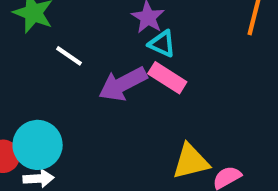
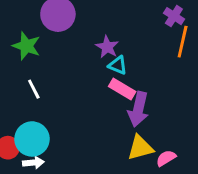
white line: (69, 56) -> (34, 89), moved, turned 30
purple arrow: (123, 84) -> (138, 109), moved, turned -48

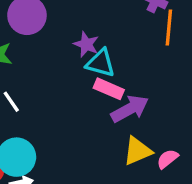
cyan triangle: (118, 65) -> (101, 63), size x1.4
purple arrow: (138, 109) -> (130, 109), turned -124

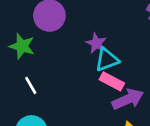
cyan triangle: (101, 63) -> (107, 60), turned -40

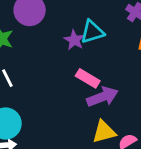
cyan triangle: (107, 60) -> (92, 32), moved

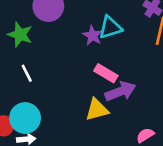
yellow triangle: (104, 132) -> (97, 110), moved

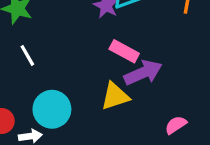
cyan circle: (25, 118) -> (52, 109), moved

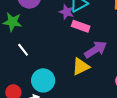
pink rectangle: (124, 51) -> (81, 26), moved

